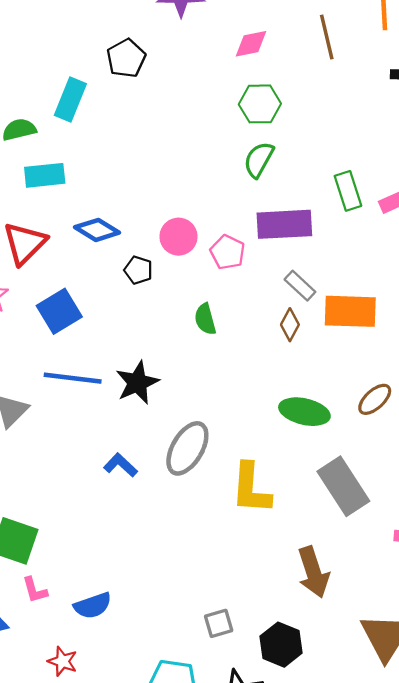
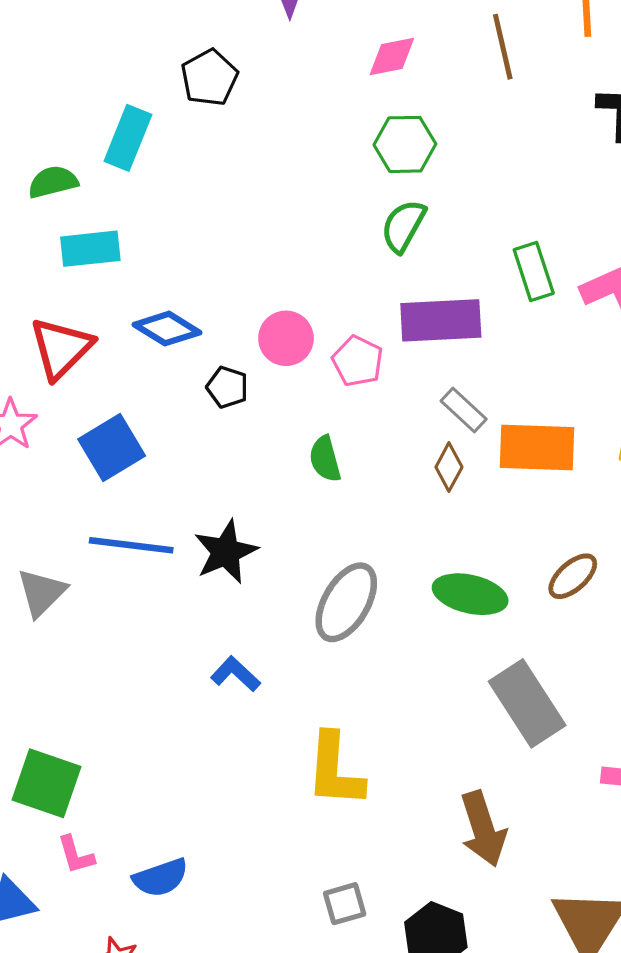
gray ellipse: (187, 448) -> (346, 602), moved
blue L-shape: (121, 465) -> (235, 674), moved
yellow L-shape: (251, 489) -> (335, 770), moved

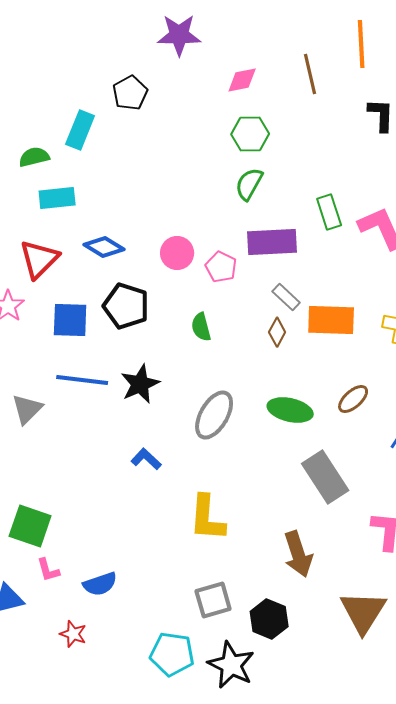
black pentagon: (227, 387) -> (126, 306), moved, size x1.8
blue square: (112, 447) -> (70, 320), turned 33
gray square: (345, 904) -> (213, 600), size x1.4

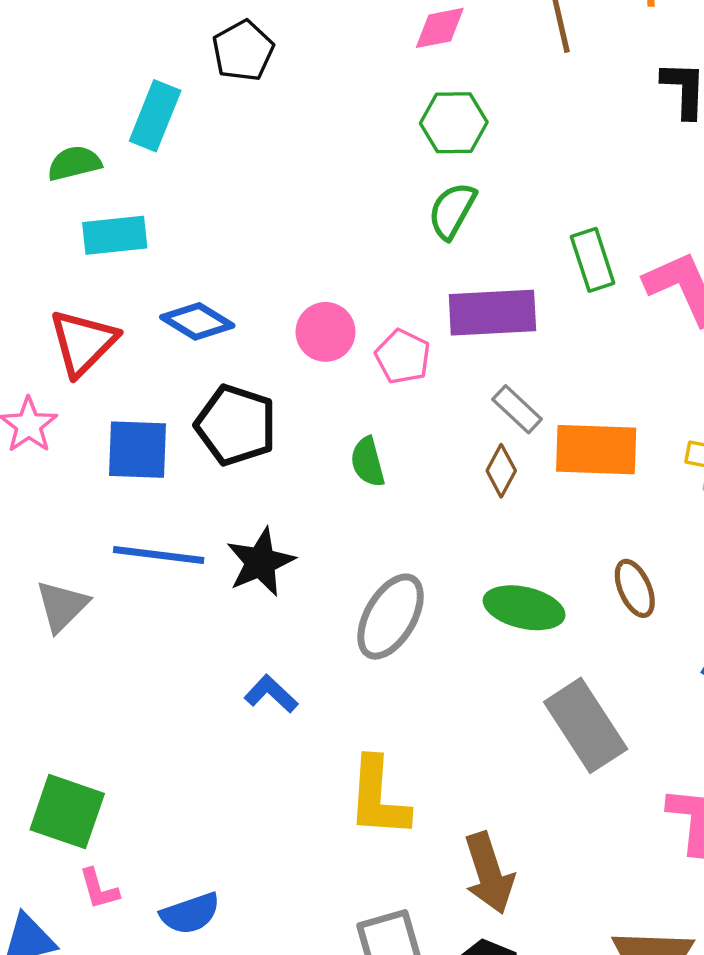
brown ellipse: (353, 399) -> (635, 588), turned -72
brown arrow: (298, 554) -> (489, 873), moved

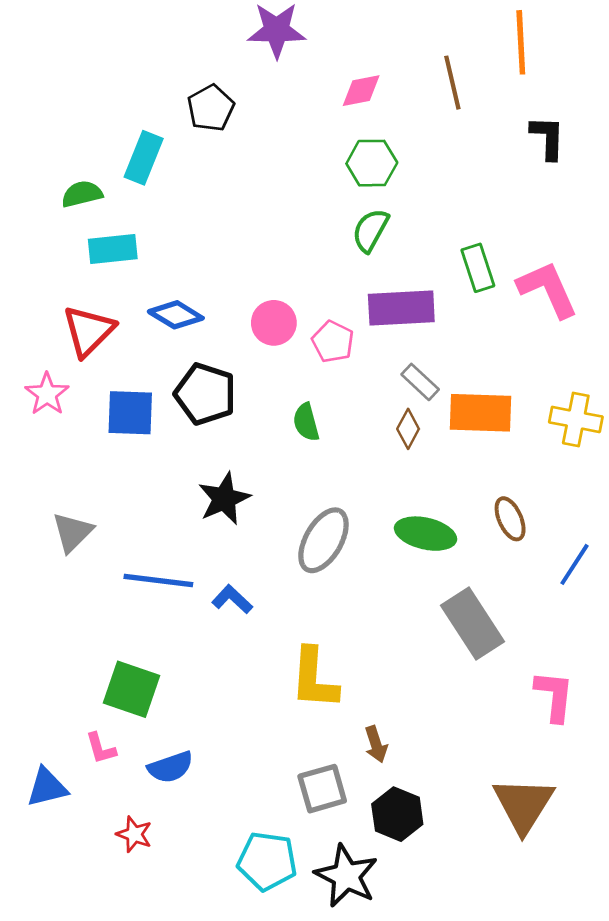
blue line: (159, 555) -> (158, 581), moved
green square: (67, 812) -> (132, 689), moved
brown arrow: (489, 873) -> (376, 744), moved, size x0.6

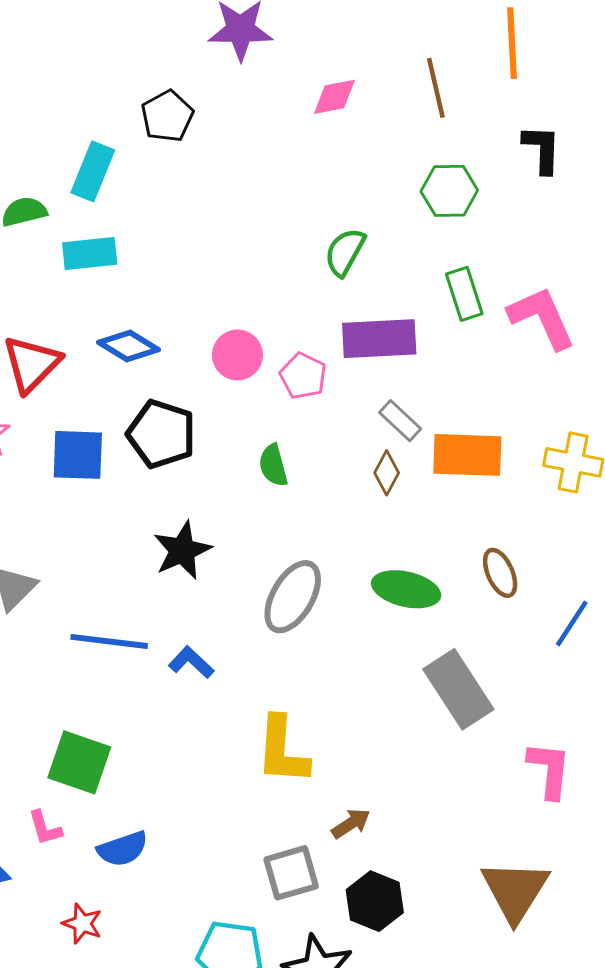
green hexagon: (372, 163) -> (449, 191), moved
cyan rectangle: (113, 249) -> (90, 253), moved
brown arrow: (376, 744) -> (351, 824), turned -105

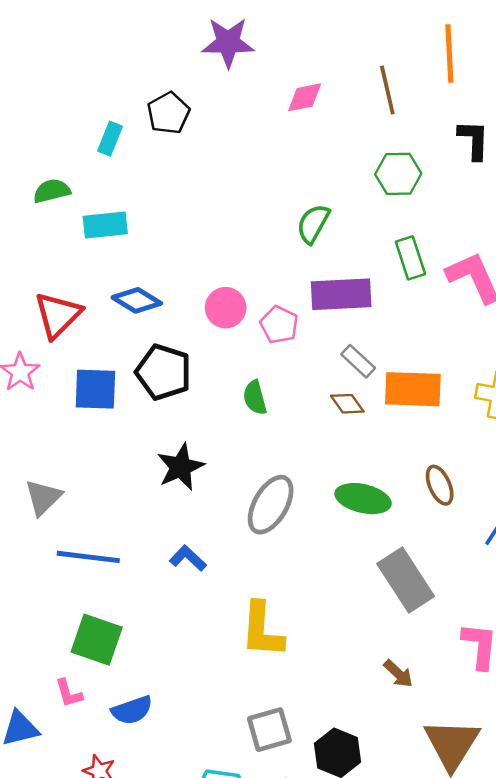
cyan rectangle: (93, 171) -> (110, 139), moved, size x0.7
brown diamond: (387, 473) -> (347, 404), turned -64
blue line: (109, 641) -> (88, 557), moved
brown arrow: (351, 824) -> (398, 674), moved, turned 76

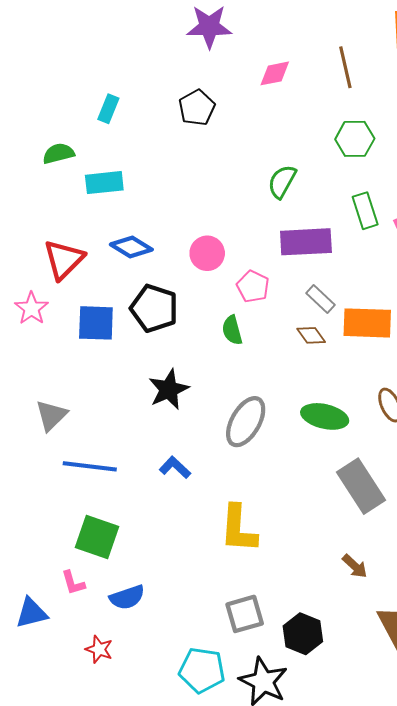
black pentagon: (168, 113) -> (197, 108), moved
pink pentagon: (279, 325) -> (253, 287), moved

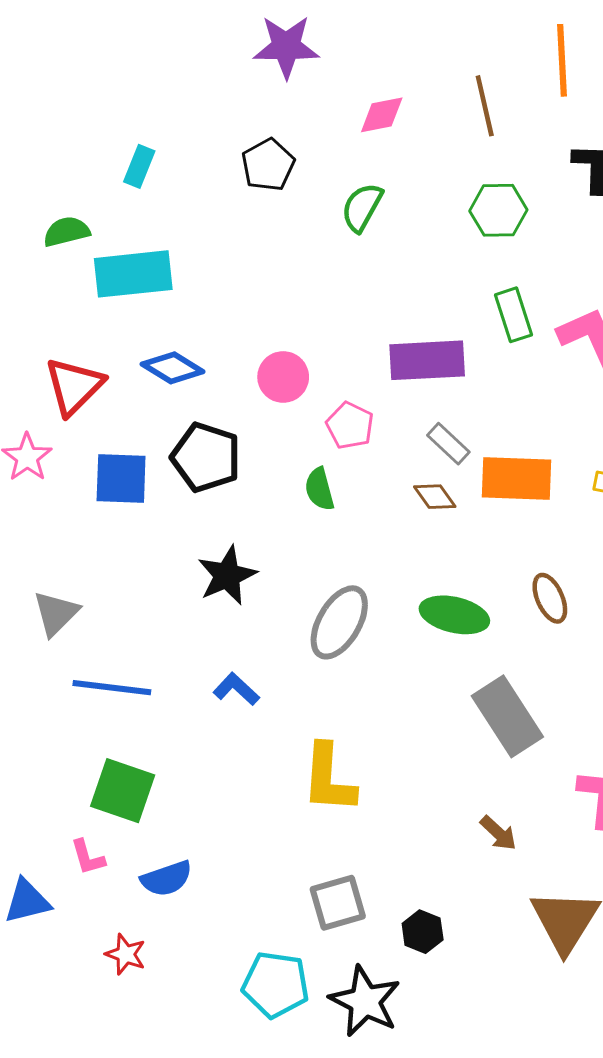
green semicircle: (282, 182) -> (362, 207), moved
cyan rectangle: (104, 183) -> (133, 274), size x1.4
black hexagon: (303, 634) -> (423, 932), size x0.7

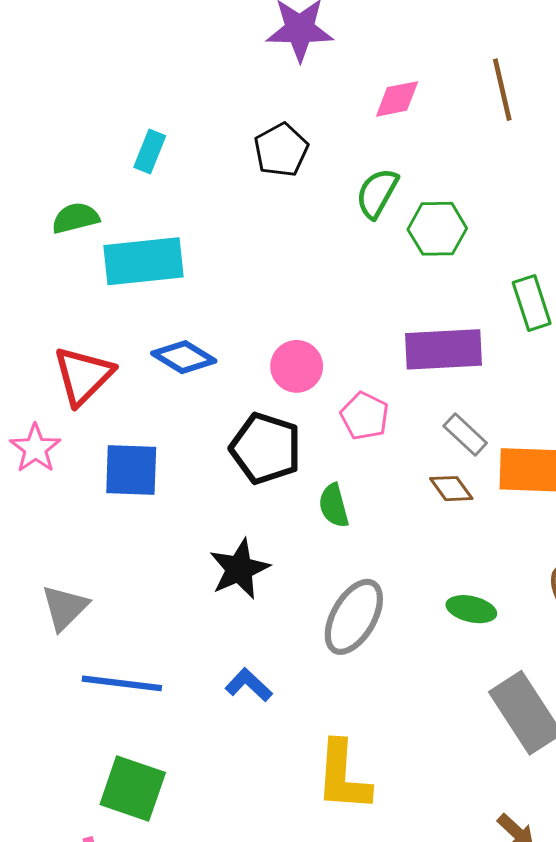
green hexagon: (498, 210) -> (437, 229), moved
black pentagon: (206, 457) -> (266, 448), moved
green semicircle: (320, 489) -> (334, 506), moved
green ellipse: (454, 615) -> (471, 609), size x0.7

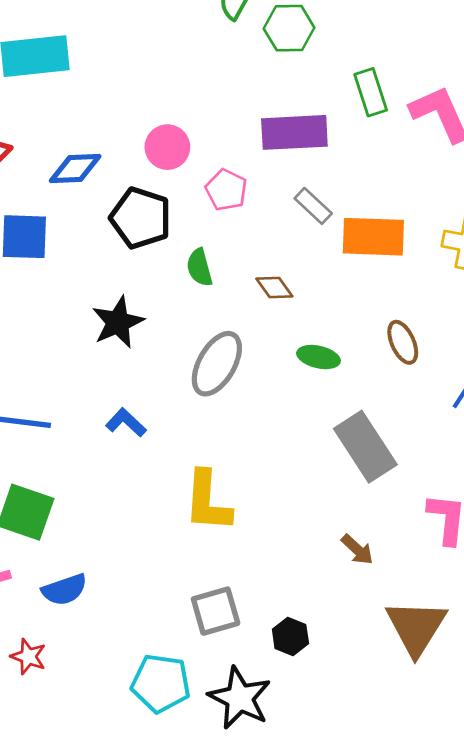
blue diamond: (184, 357) -> (75, 168), moved, turned -34
brown diamond: (451, 489) -> (274, 287), moved

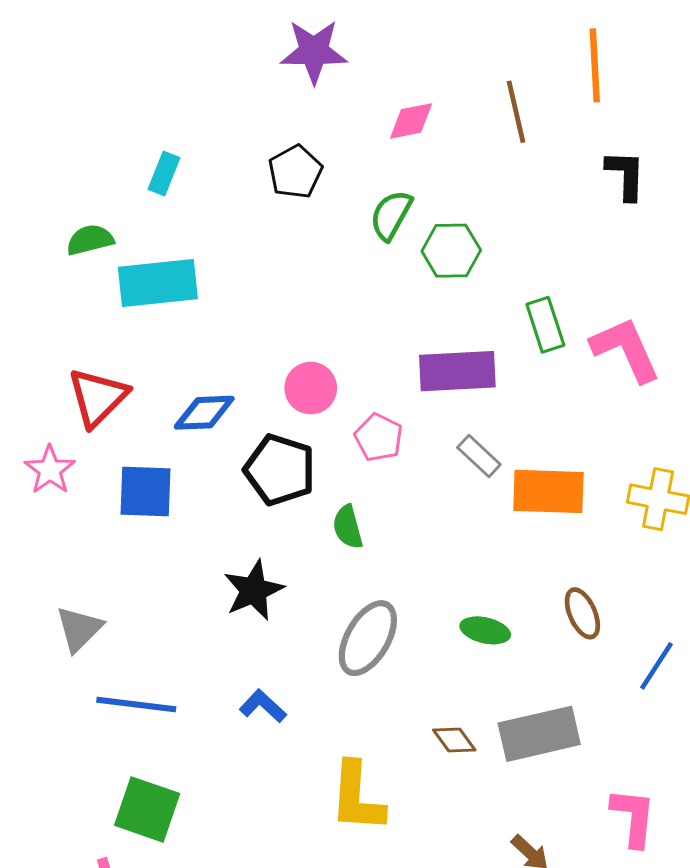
brown diamond: (274, 287) -> (454, 740), moved
gray rectangle: (365, 447) -> (539, 734), turned -70

